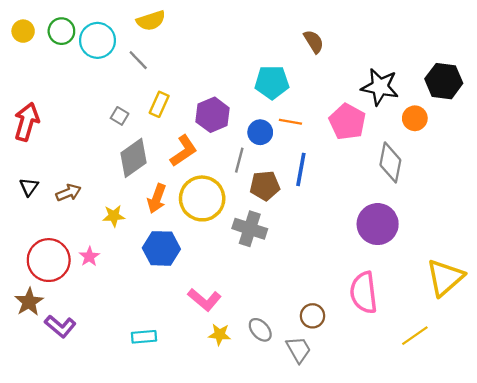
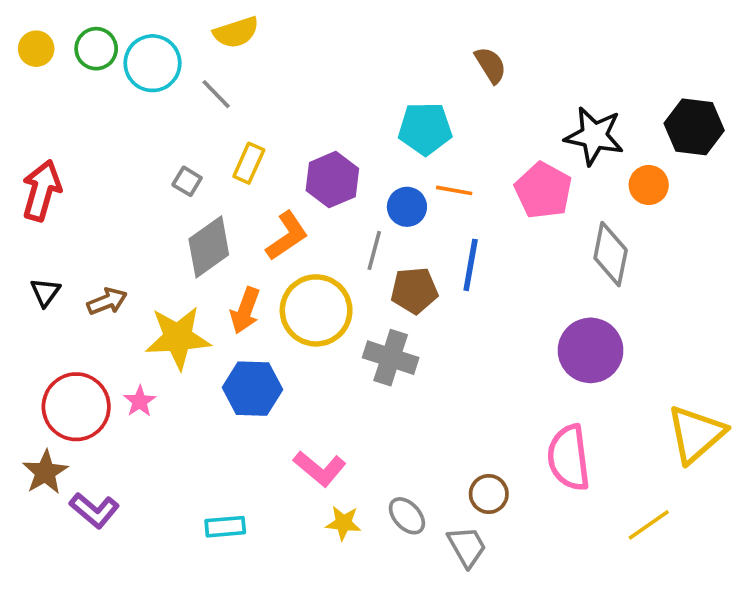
yellow star: (114, 216) -> (178, 338), size x1.8

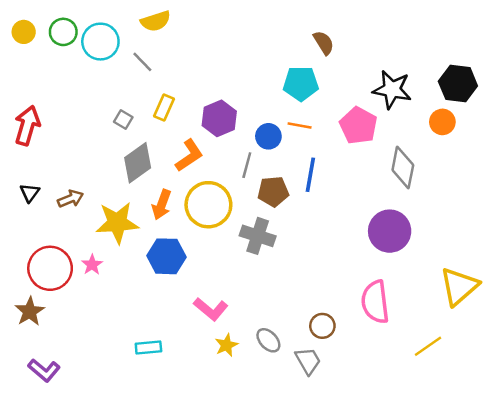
cyan pentagon: (425, 129) -> (301, 84), moved
orange circle: (649, 185) -> (442, 122), moved
purple L-shape: (94, 510) -> (44, 370), moved
yellow star: (343, 523) -> (226, 345), turned -30

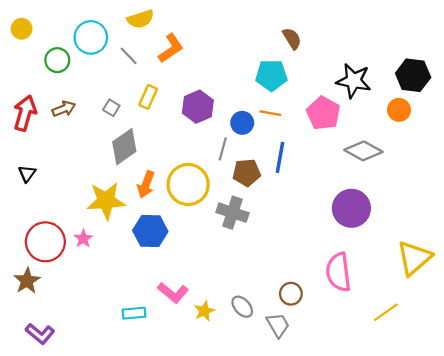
green circle: (63, 32) -> (57, 60), moved
orange L-shape: (189, 156) -> (171, 48), moved
gray diamond: (403, 168) -> (363, 151), turned -72
brown arrow: (70, 199) -> (64, 109), moved
pink L-shape: (211, 309) -> (173, 293), moved

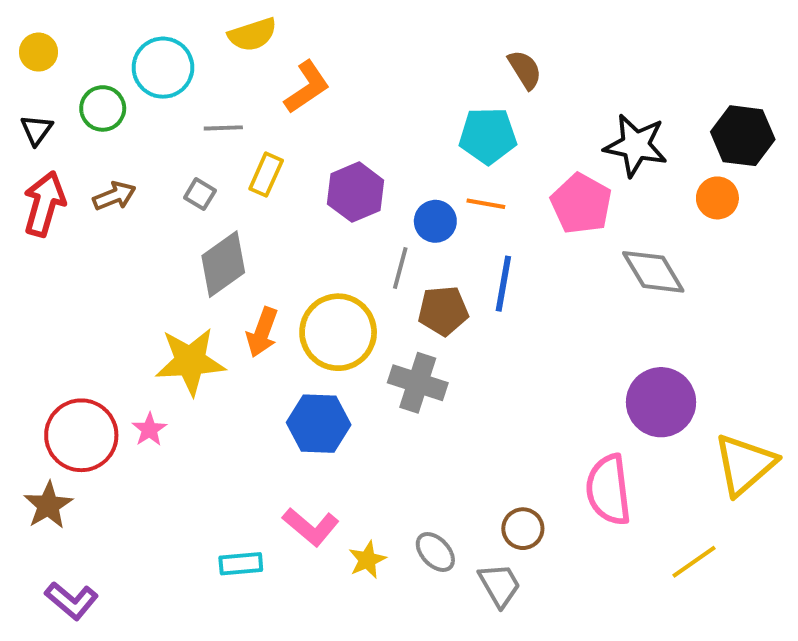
gray line: (129, 56) -> (223, 128), moved, turned -48
gray diamond: (363, 151) -> (653, 272), turned 30
black triangle: (27, 174) -> (37, 130), moved
purple circle: (351, 208) -> (661, 402), moved
blue hexagon: (150, 231) -> (319, 424), moved

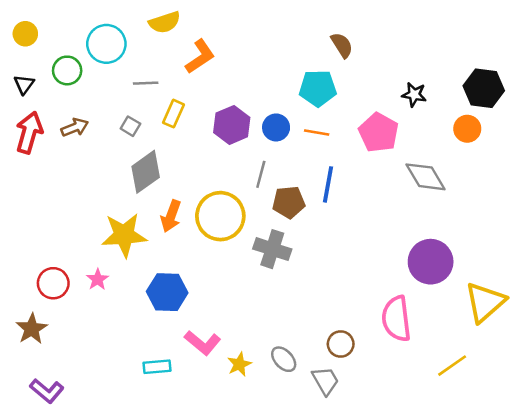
black star: (636, 145) -> (414, 95), size x0.6
blue circle: (435, 221) -> (276, 127), moved
blue hexagon: (319, 424) -> (167, 292), moved
red circle: (81, 435) -> (53, 283), size x0.7

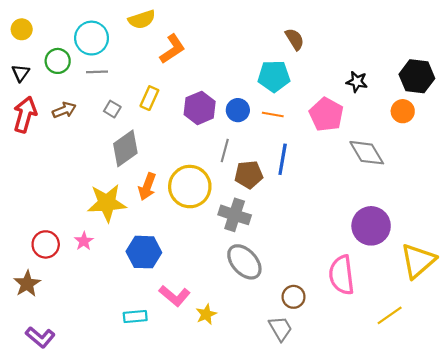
gray line: (146, 83) -> (97, 72), moved
gray ellipse: (284, 359) -> (244, 262), moved, size x1.6

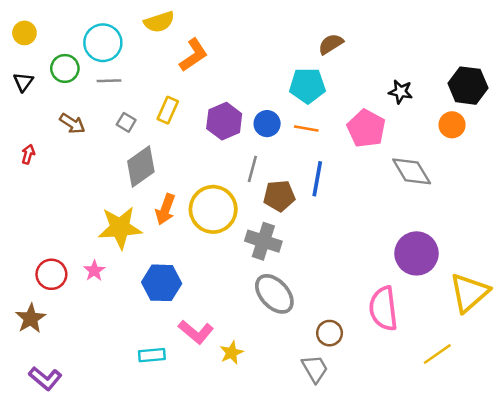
brown semicircle: (295, 39) -> (331, 44), turned -90
brown arrow: (64, 110) -> (72, 124), turned 55
red arrow: (25, 114) -> (28, 154), moved, size x0.5

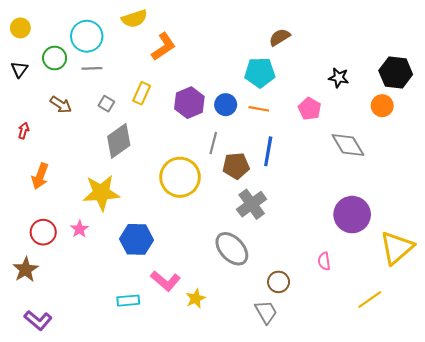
pink pentagon: (366, 128) -> (310, 109), size x0.7
orange arrow: (165, 209) -> (40, 176), moved
gray cross: (263, 241) -> (252, 204), moved, turned 36
pink semicircle: (383, 309) -> (324, 261), size x0.5

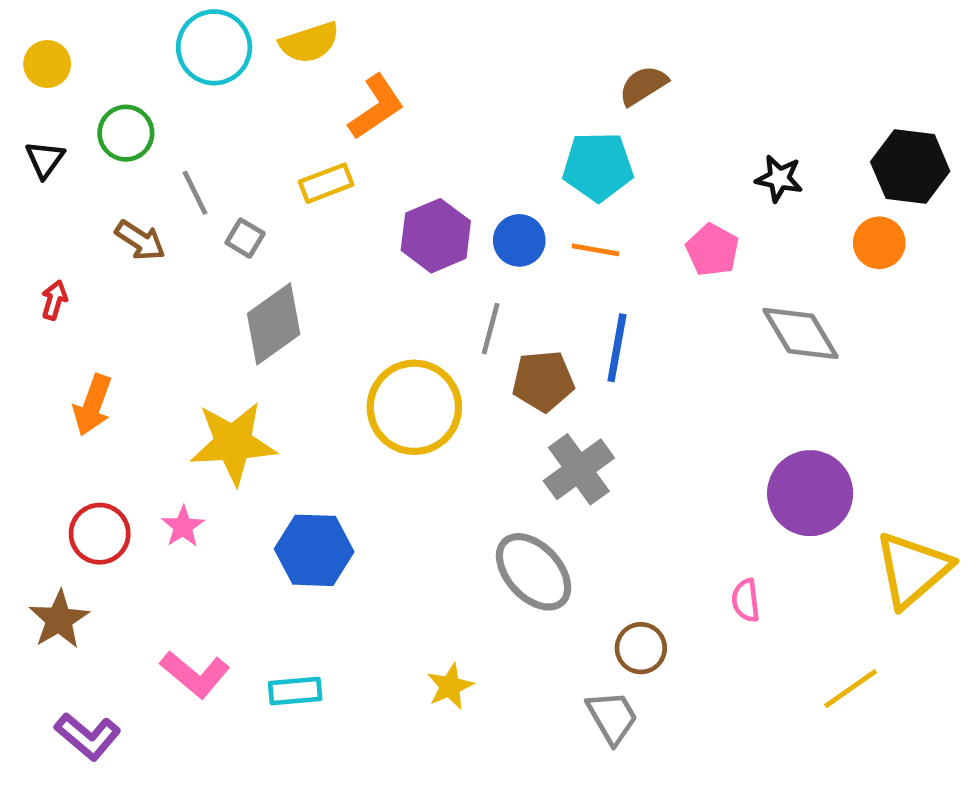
cyan circle: (87, 36) -> (214, 47), moved
gray line: (92, 68) -> (195, 193), moved, turned 66
yellow rectangle: (142, 93) -> (326, 183), moved, turned 45
pink L-shape: (166, 281) -> (195, 674), moved

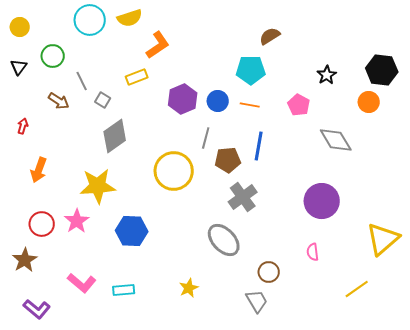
black star: (779, 178) -> (327, 75), turned 30
purple circle: (810, 493) -> (322, 201), moved
pink star: (183, 527) -> (77, 221), size x1.4

